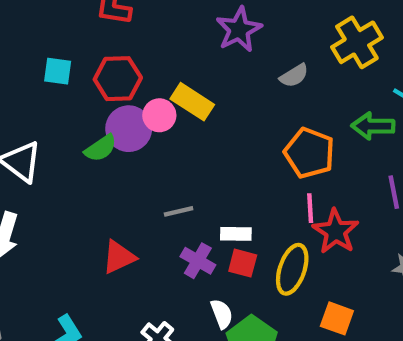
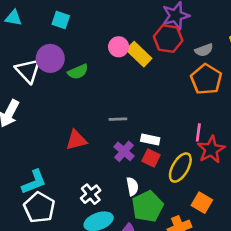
red hexagon: (118, 79) -> (168, 39), moved
pink circle: (159, 115) -> (119, 47), moved
purple circle: (129, 129) -> (50, 58), moved
orange pentagon: (309, 153) -> (206, 79), moved

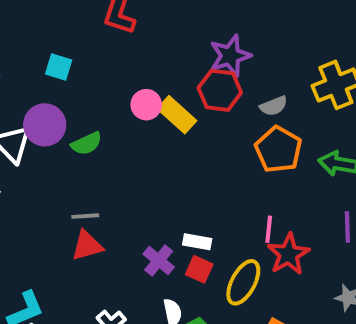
gray line: (118, 119) -> (85, 216), moved

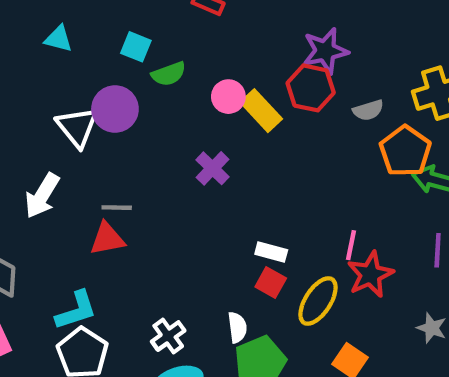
green semicircle: (87, 144) -> (169, 74), moved
orange pentagon: (278, 149) -> (405, 151), moved
gray line: (85, 216) -> (117, 208), moved
red triangle: (87, 246) -> (107, 239), moved
purple cross: (159, 261) -> (213, 168), moved

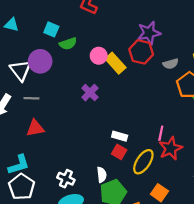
gray line: (117, 208) -> (31, 98), moved
white cross: (168, 336) -> (66, 179), turned -30

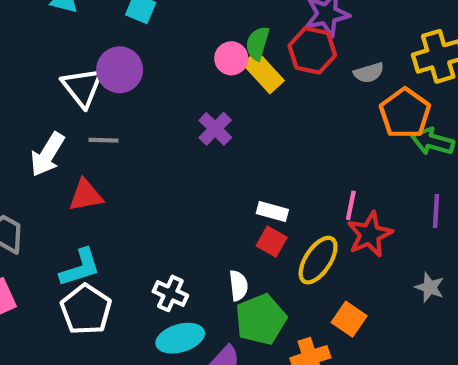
green semicircle: (68, 44) -> (257, 43), moved, turned 126
red triangle: (35, 128) -> (86, 195), moved

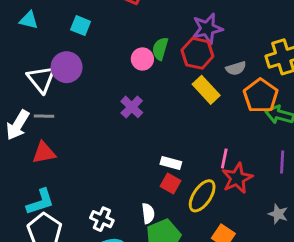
yellow rectangle: (263, 72) -> (206, 90), moved
gray line: (104, 140) -> (44, 116), moved

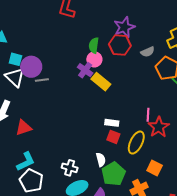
cyan square: (81, 26) -> (15, 59), moved
pink circle: (142, 59) -> (94, 59), moved
yellow rectangle: (206, 90) -> (101, 82), moved
purple cross: (132, 107) -> (85, 70), moved
gray line: (44, 116) -> (42, 80), moved

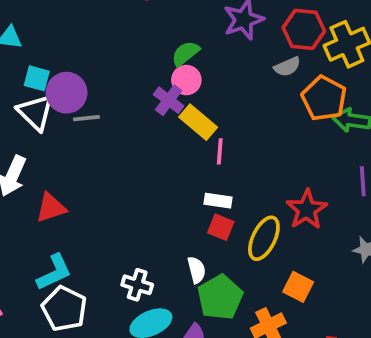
green semicircle: (94, 45) -> (185, 53), turned 42
red hexagon: (120, 45) -> (304, 29), moved
pink line: (148, 115) -> (220, 151), moved

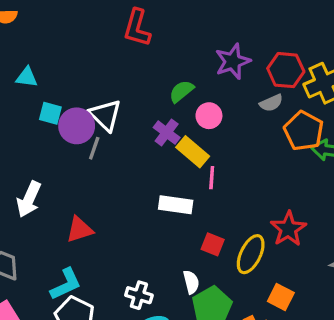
pink circle: (186, 80) -> (209, 116), moved
white triangle: (35, 112) -> (105, 115), moved
gray line: (86, 118) -> (94, 148), turned -65
white rectangle: (218, 201) -> (176, 205), moved, size x1.4
red triangle: (51, 208) -> (80, 230), moved

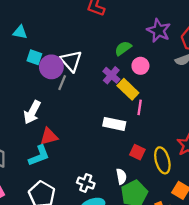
purple star: (233, 61) -> (159, 30), turned -30
white arrow: (29, 199) -> (32, 112), moved
yellow ellipse: (251, 254) -> (162, 160), turned -45
cyan L-shape: (66, 284) -> (39, 156), moved

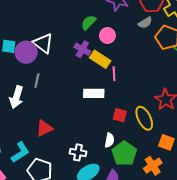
gray line: (62, 83) -> (37, 81), moved
red triangle: (49, 136) -> (44, 128), moved
cyan L-shape: (39, 156) -> (20, 152), moved
white semicircle: (121, 176) -> (109, 140), turned 32

